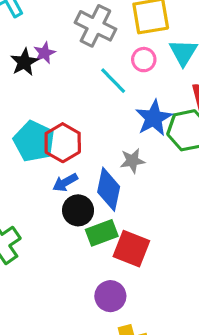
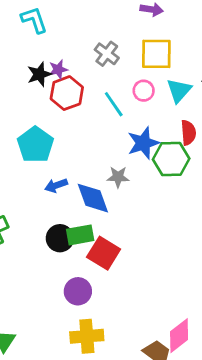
gray cross: (95, 26) -> (107, 54), size x0.7
red hexagon: (63, 143) -> (67, 93), moved
blue diamond: (109, 189) -> (93, 198), turned -42
black circle: (78, 210) -> (60, 238), moved

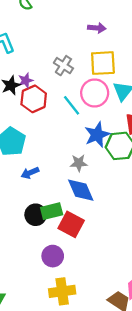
pink circle: (144, 91) -> (95, 93), size x1.6
blue diamond: (93, 198) -> (81, 190), moved

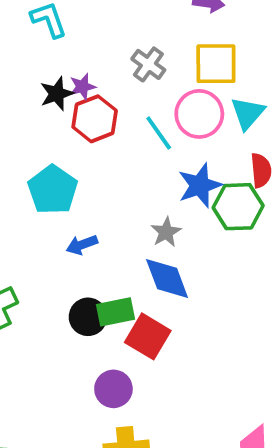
gray star: (79, 163) -> (166, 232), turned -30

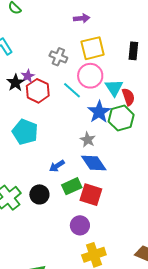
cyan triangle: (248, 113) -> (114, 88), moved
blue arrow: (82, 245) -> (57, 166), moved
black circle: (88, 317) -> (39, 194), moved

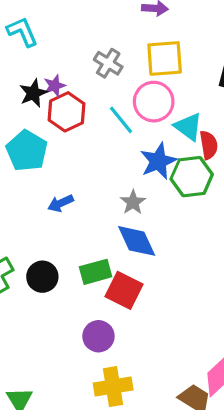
cyan triangle: (114, 88) -> (188, 127), turned -30
cyan pentagon: (25, 132) -> (27, 151), moved
blue arrow: (57, 166) -> (61, 203), moved

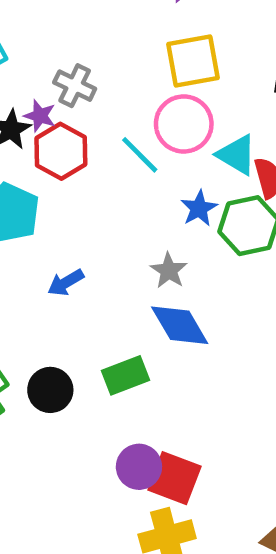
gray cross: (108, 63) -> (75, 86), moved
purple star: (54, 86) -> (40, 116), turned -30
blue star: (158, 161) -> (199, 208), size x0.7
red square: (124, 290) -> (174, 478), moved

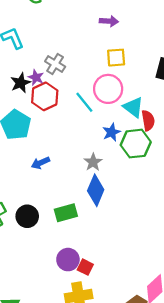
yellow square: (193, 61) -> (116, 58), size x0.7
blue diamond: (180, 325) -> (96, 190), turned 48
red square: (174, 478) -> (85, 267), size x0.6

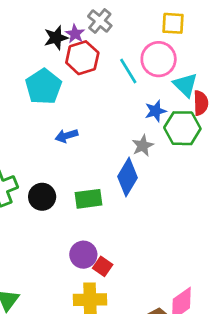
gray star: (93, 162) -> (143, 146), moved

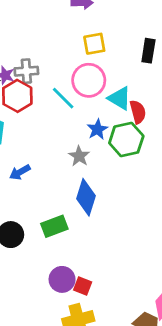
gray cross: (100, 21) -> (26, 71), moved, turned -30
gray star: (143, 146) -> (79, 156), moved

